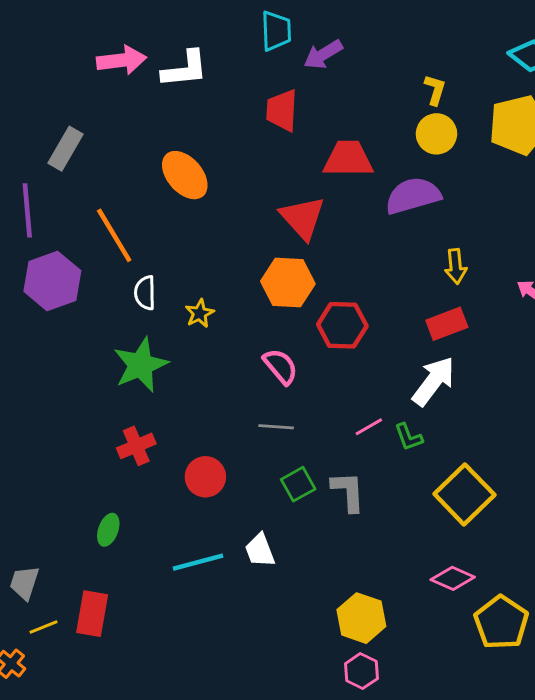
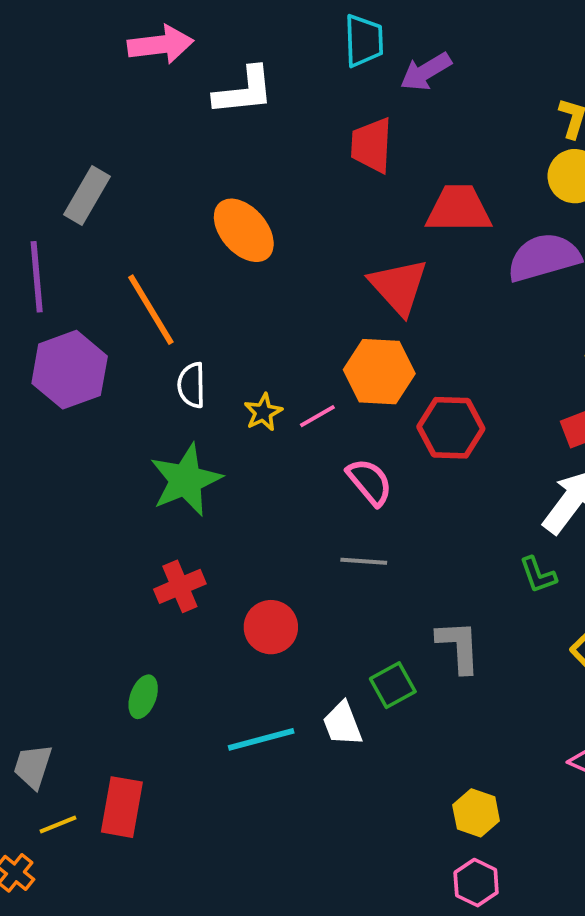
pink arrow: (122, 60) -> (161, 45), moved
pink line: (369, 427) -> (317, 416), moved
green square: (298, 484) -> (393, 685), moved
yellow hexagon: (361, 618) -> (476, 813), size x0.7

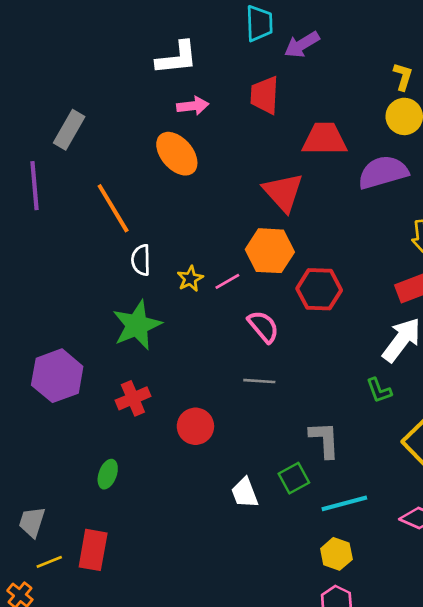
pink arrow: (161, 45) -> (193, 106), moved, size x0.7
purple hexagon: (70, 370) -> (57, 376), moved
green square: (393, 685) -> (294, 478), moved
cyan line: (261, 739) -> (344, 503), moved

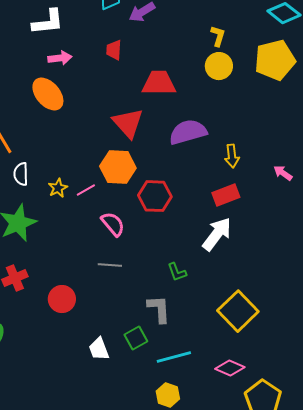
red trapezoid: (265, 95) -> (114, 50), size x0.7
purple semicircle: (383, 172) -> (188, 132), moved
green L-shape: (379, 390) -> (177, 272), moved

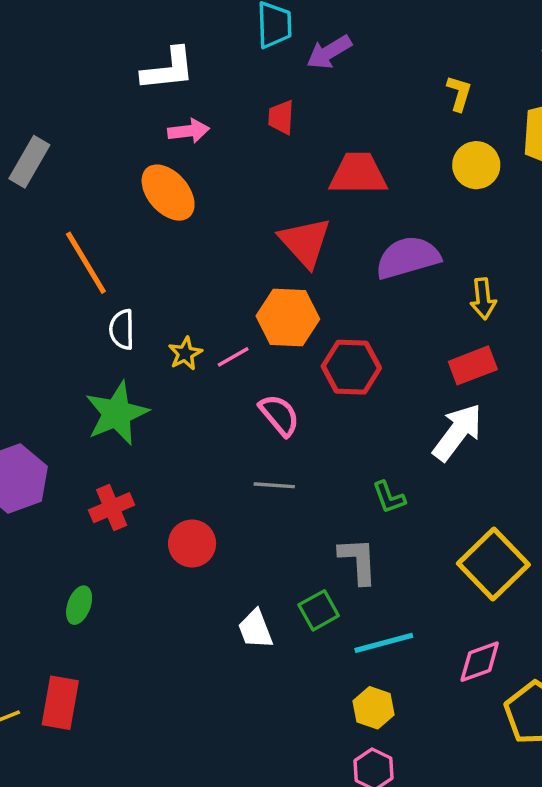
yellow circle: (219, 66) -> (476, 165), moved
pink diamond: (230, 368) -> (480, 662), turned -44

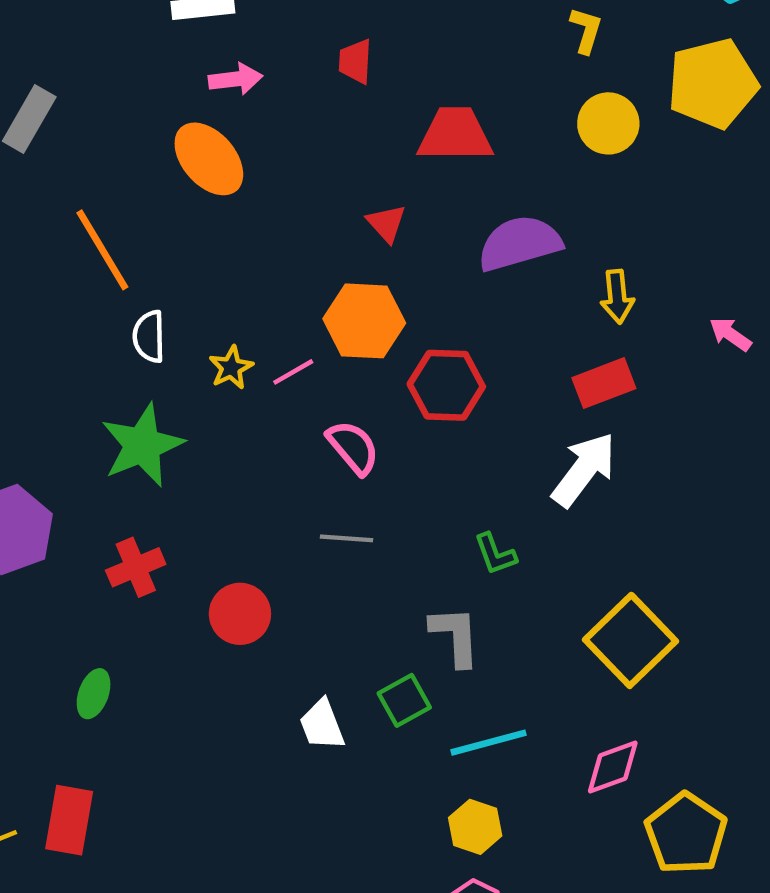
red triangle: (305, 242) -> (386, 223), size x0.6

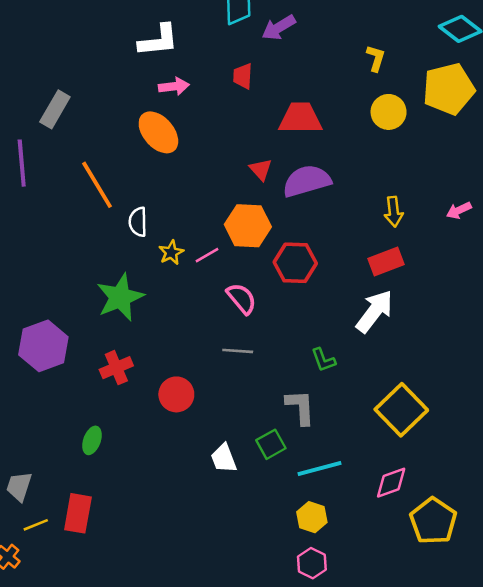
purple semicircle: (520, 243) -> (307, 181), moved
pink arrow: (730, 334) -> (459, 210), moved, turned -60
white semicircle: (149, 336) -> (138, 222), moved

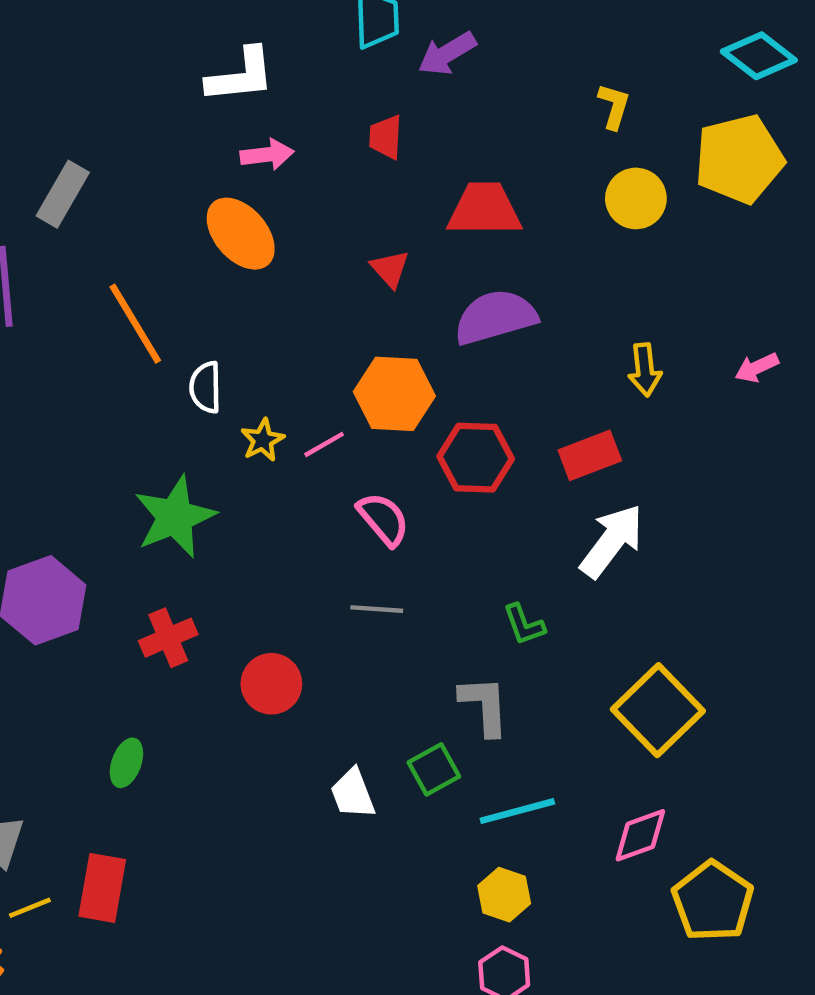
red triangle: (261, 169) -> (390, 269), moved
red rectangle: (386, 261) -> (590, 455), moved

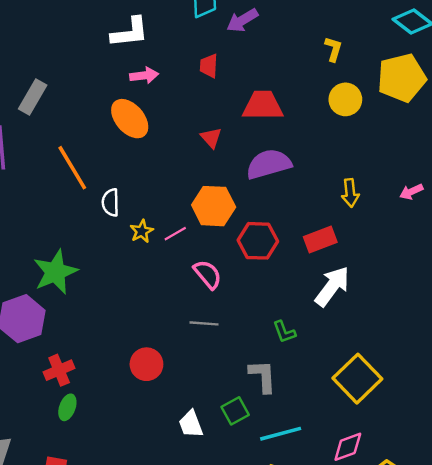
green star: (175, 517) -> (55, 272), moved
red cross: (168, 638) -> (59, 370), moved

